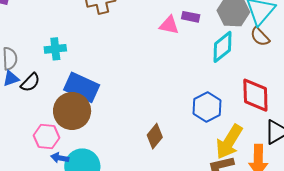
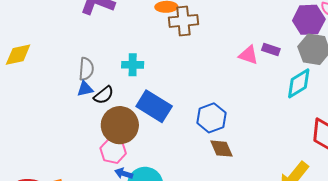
blue hexagon: (207, 107) -> (211, 118), moved
brown circle: (72, 111) -> (120, 125), moved
brown diamond: (155, 136) -> (222, 149), moved, turned -70

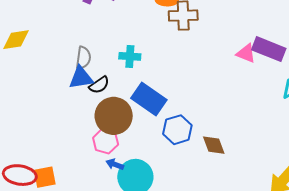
purple rectangle: (271, 49) -> (269, 49), size x1.8
blue triangle: (85, 89) -> (81, 78), size x1.5
blue hexagon: (211, 118) -> (177, 130), moved

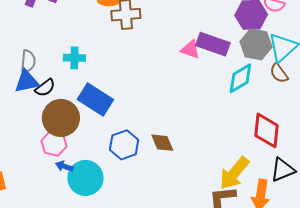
blue hexagon: (177, 130) -> (124, 145), moved

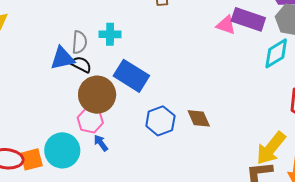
gray semicircle: (28, 61) -> (79, 42), moved
black semicircle: (45, 88) -> (81, 64), turned -115
blue arrow: (64, 166) -> (101, 143), turned 36
cyan circle: (85, 178) -> (62, 150), moved

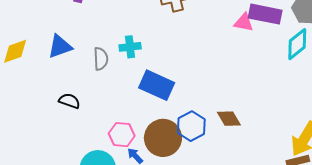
blue triangle: (62, 58) -> (60, 46), moved
black semicircle: (81, 64) -> (69, 101), moved
brown circle: (97, 95) -> (163, 138), moved

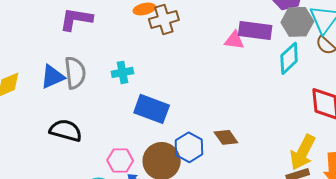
gray semicircle: (101, 59) -> (75, 73), moved, size x1.4
black semicircle: (69, 101) -> (66, 130), size x1.5

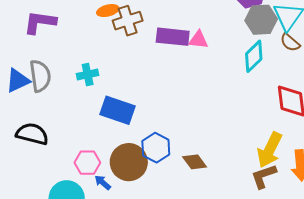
purple rectangle: (255, 31) -> (173, 37), moved
brown diamond: (226, 137) -> (195, 162), moved

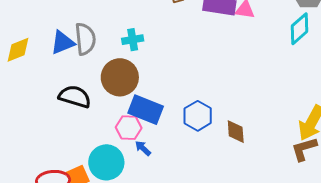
blue rectangle: (118, 110) -> (146, 110), moved
brown circle: (129, 162) -> (120, 77), moved
brown diamond: (195, 162) -> (236, 132), turned 30

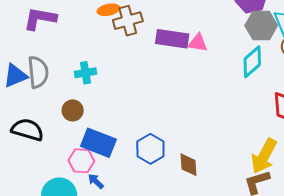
brown circle: (120, 77) -> (73, 110), size x0.6

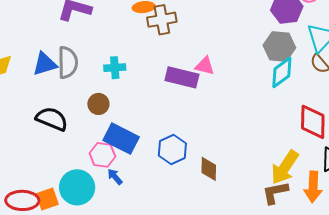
gray hexagon: (261, 26) -> (279, 46), moved
purple rectangle: (172, 39) -> (182, 77), moved
pink triangle: (198, 43) -> (205, 66), moved

